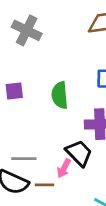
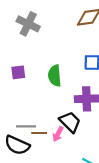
brown line: (45, 185) -> (39, 133), moved

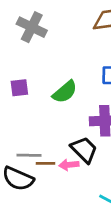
green semicircle: (55, 76) -> (65, 92), turned -125
pink arrow: (58, 134) -> (69, 165), turned 56

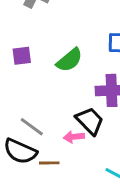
gray line: (29, 155) -> (32, 127), turned 35
brown line: (46, 163) -> (49, 163), moved

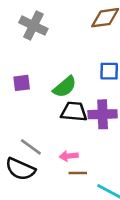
black trapezoid: (90, 121) -> (74, 112), moved, turned -40
brown line: (49, 163) -> (78, 173), moved

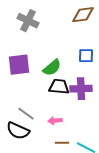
purple square: (22, 83) -> (19, 65), size x1.6
brown line: (78, 173) -> (62, 143), moved

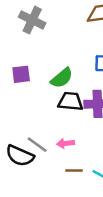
purple square: (19, 65) -> (21, 74), size x0.7
gray line: (26, 114) -> (37, 145), moved

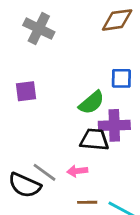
green semicircle: (62, 78) -> (92, 103), moved
black trapezoid: (70, 101) -> (94, 140), moved

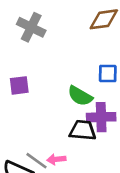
green semicircle: (92, 103) -> (80, 96), turned 70
pink arrow: (77, 171) -> (56, 159), moved

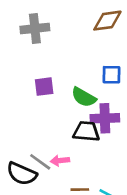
gray cross: (31, 27) -> (35, 28), turned -32
purple square: (19, 85) -> (44, 87), moved

